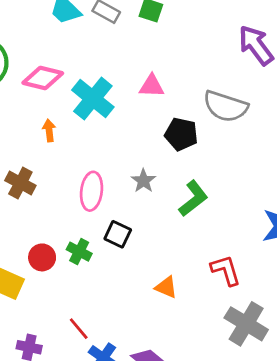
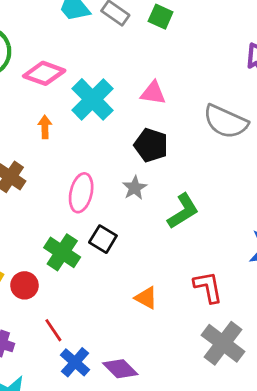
black pentagon: (181, 134) -> (151, 145), moved
green cross: (79, 252) -> (62, 252), size x1.4
red circle: (42, 257) -> (24, 285), moved

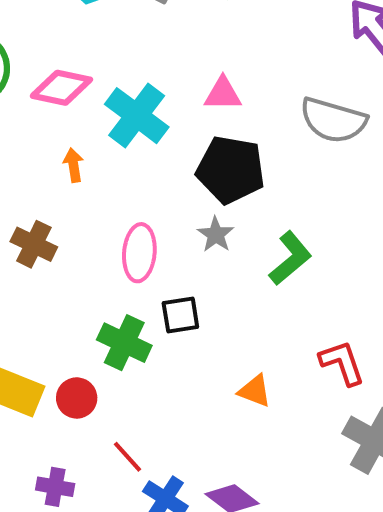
black pentagon: (151, 145) -> (231, 170), size x1.4
black square: (103, 239) -> (180, 315), turned -32

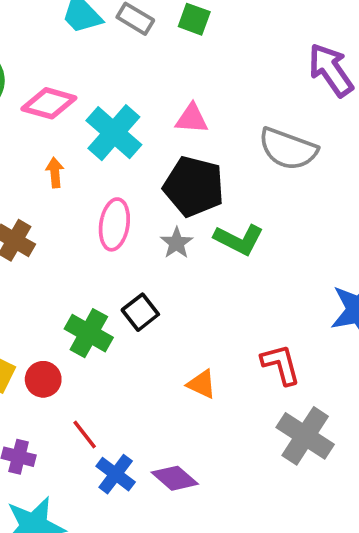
pink ellipse: (139, 253) -> (114, 224), moved
green L-shape: (290, 258) -> (239, 239), moved, turned 63
black square: (180, 315) -> (140, 312), turned -33

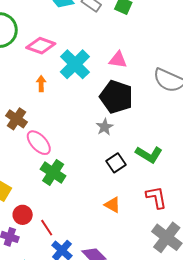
pink ellipse: (114, 224) -> (39, 143), moved, turned -56
green L-shape: (239, 239) -> (149, 154), moved
black square: (140, 312) -> (116, 163), moved
red circle: (43, 379) -> (23, 215), moved

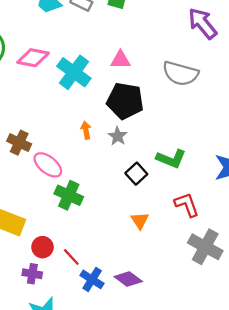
orange arrow: (41, 84) -> (86, 130), moved
orange triangle: (112, 205) -> (140, 221), turned 36

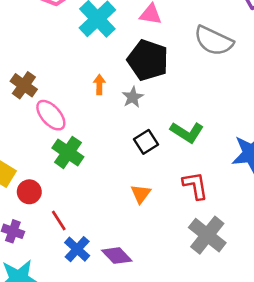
red circle: (43, 247) -> (29, 192), moved

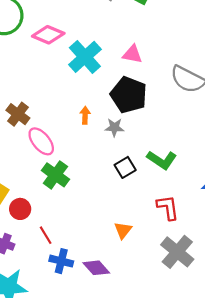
gray star: (133, 97) -> (114, 127), turned 30
orange triangle: (141, 194) -> (123, 230), moved
blue cross: (77, 249) -> (61, 261), turned -30

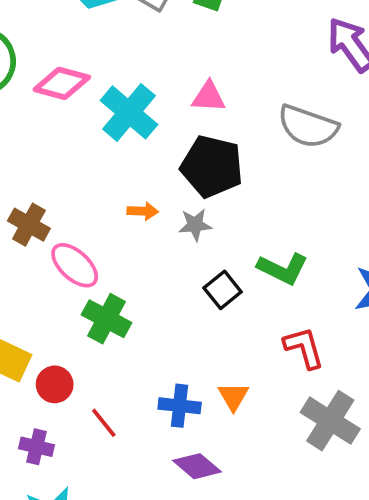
orange arrow: (85, 115) -> (143, 211), turned 98
blue cross: (61, 261) -> (180, 406), moved

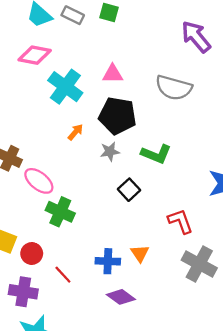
pink diamond: (62, 83) -> (35, 55), moved
orange arrow: (143, 211) -> (75, 132), moved, turned -48
green L-shape: (283, 269) -> (156, 154), moved
purple cross: (36, 447) -> (23, 292), size x1.4

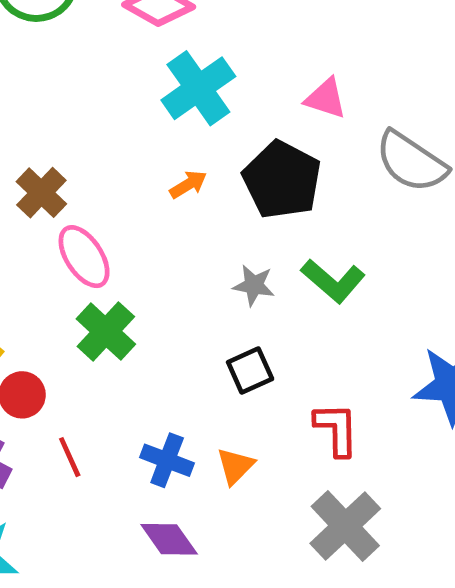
pink triangle: (113, 74) -> (326, 98), moved
gray star: (110, 152) -> (254, 285), moved
black square: (129, 190) -> (250, 371), moved

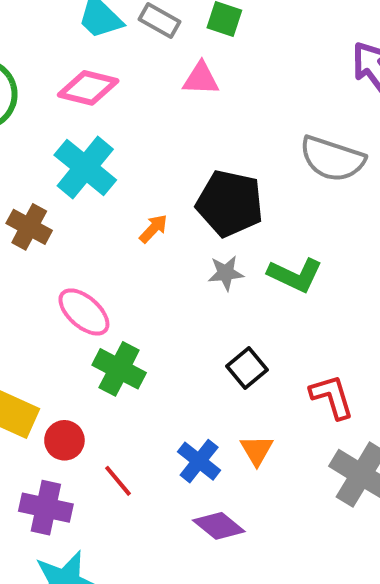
cyan cross: (198, 88) -> (85, 167), moved
pink triangle: (326, 98) -> (201, 79), moved
brown cross: (41, 193) -> (29, 227), moved
gray star: (254, 285) -> (226, 273), moved
blue cross: (167, 460) -> (199, 461), turned 33

